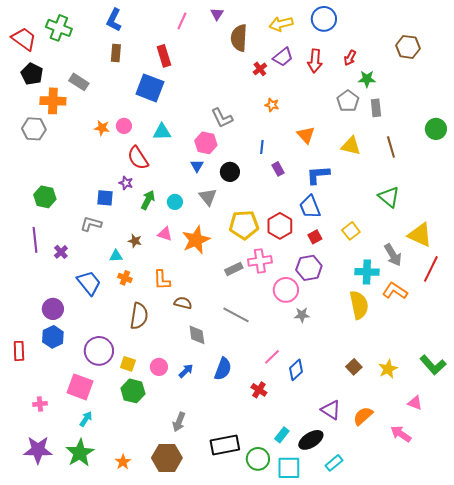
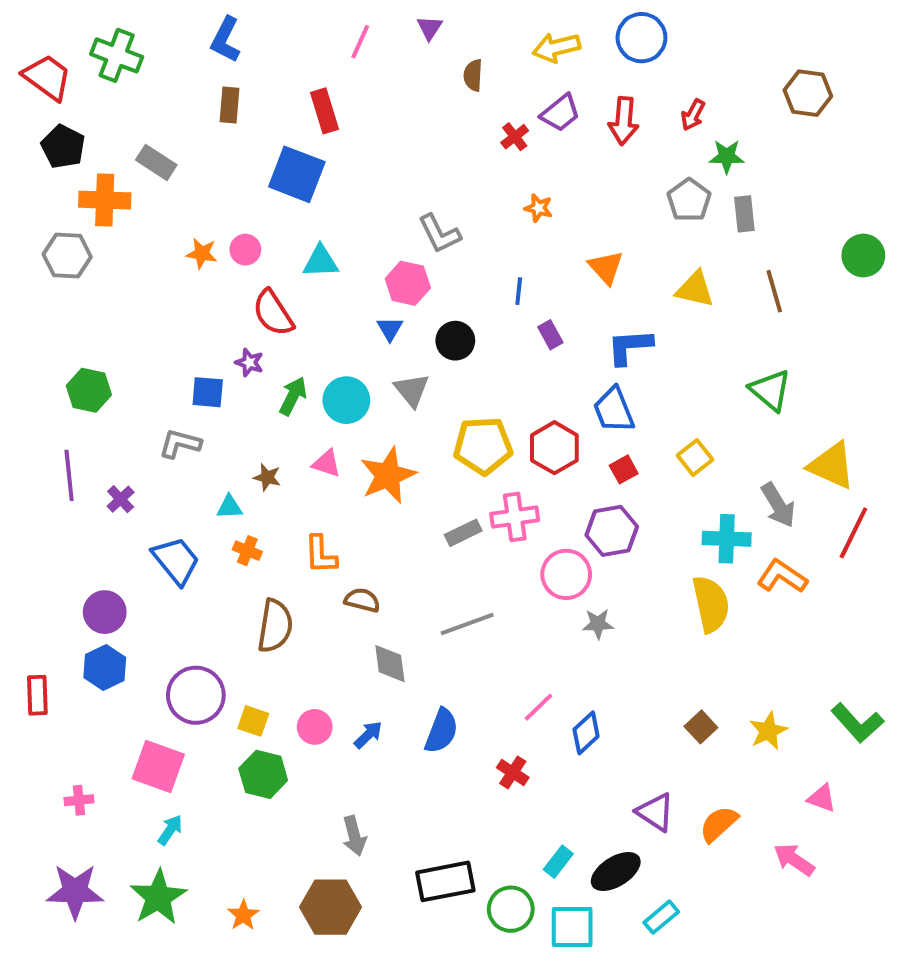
brown semicircle: (239, 38) -> (473, 75), size x0.6
cyan circle: (175, 202) -> (346, 400), size x1.5
gray line: (236, 315) -> (467, 624), turned -48
gray arrow: (179, 422) -> (354, 836), turned -36

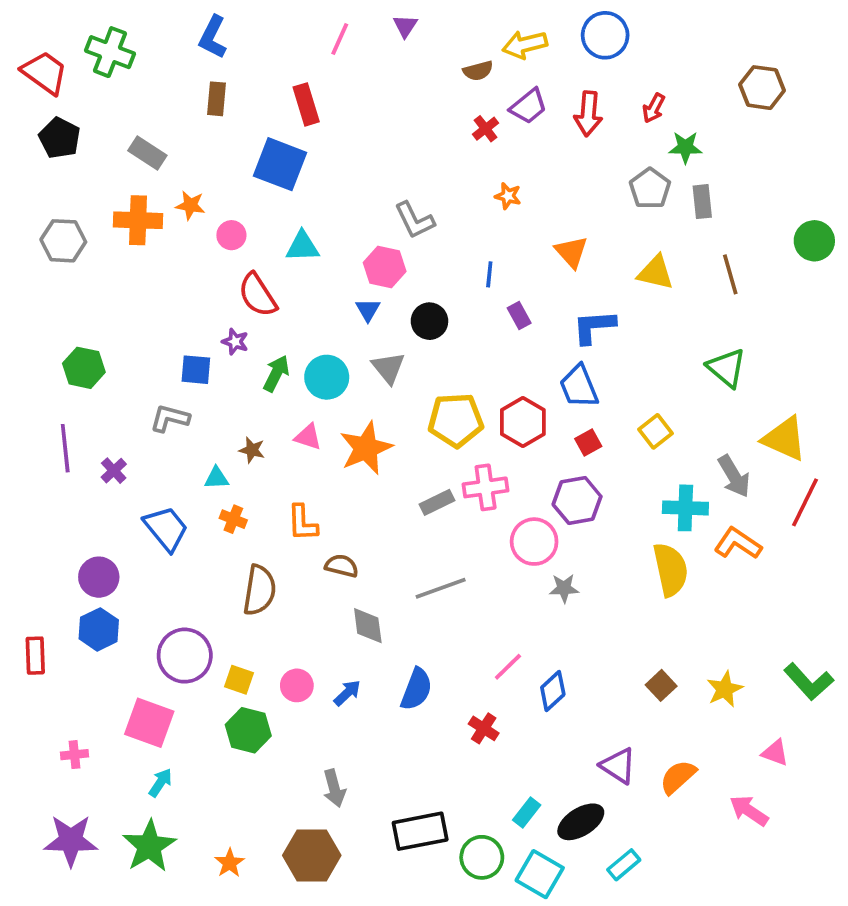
brown semicircle: (473, 75) -> (478, 71), moved, turned -108
orange cross: (105, 200) -> (138, 220), moved
orange star: (202, 254) -> (190, 205), moved
cyan square: (572, 927) -> (540, 874), turned 30

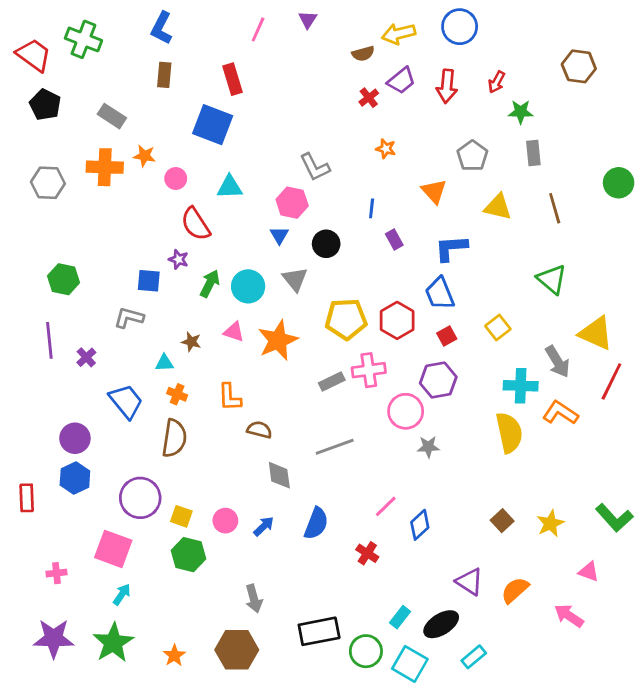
gray pentagon: (650, 188) -> (472, 156), moved
brown semicircle: (259, 590) -> (174, 438), moved

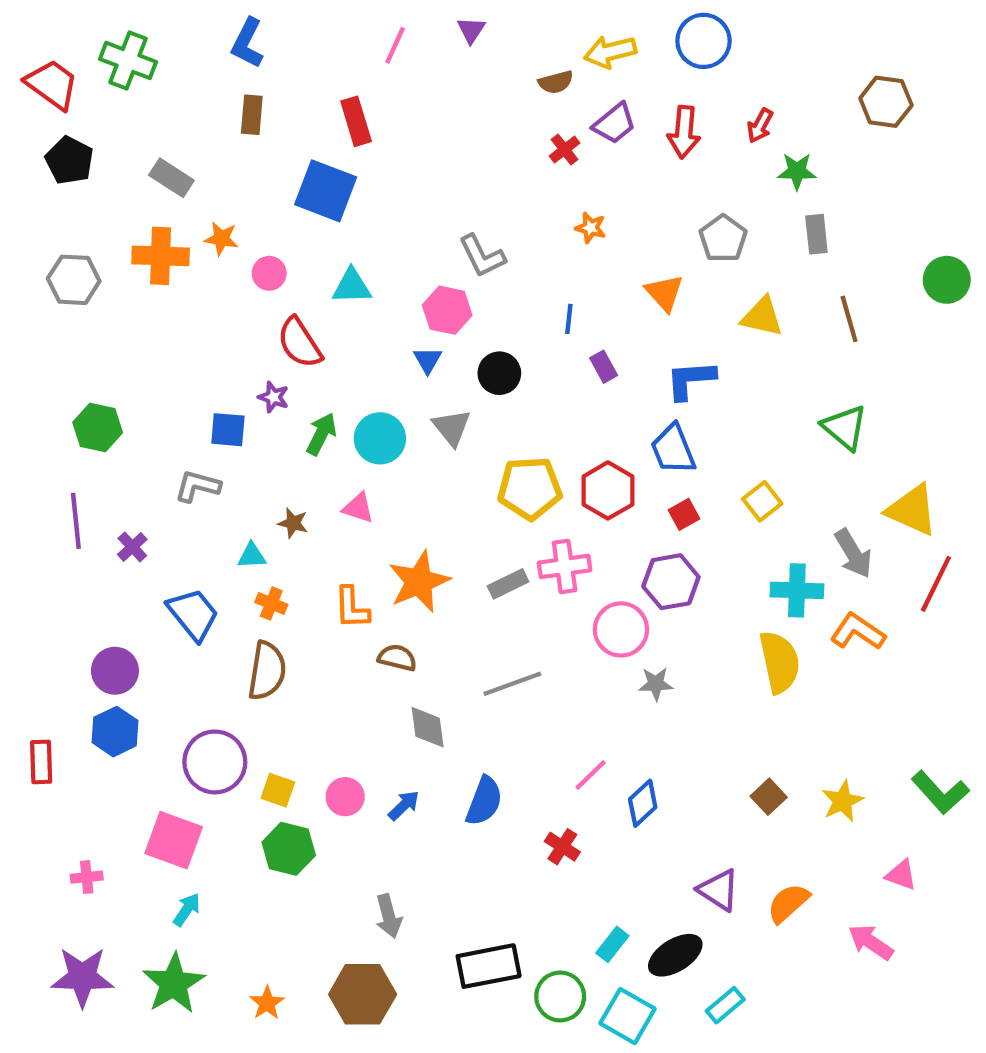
orange star: (278, 340) -> (419, 582), moved

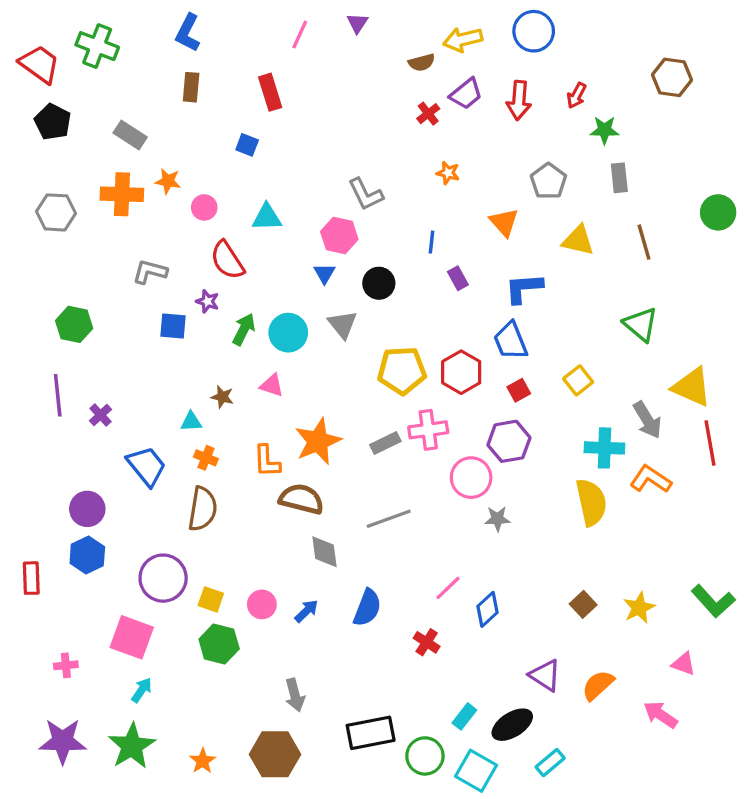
blue square: (326, 191) -> (247, 145), size x0.5
gray L-shape: (197, 486) -> (150, 272), moved
red line: (936, 584) -> (710, 443), turned -36
brown semicircle: (397, 658) -> (301, 499), size x1.5

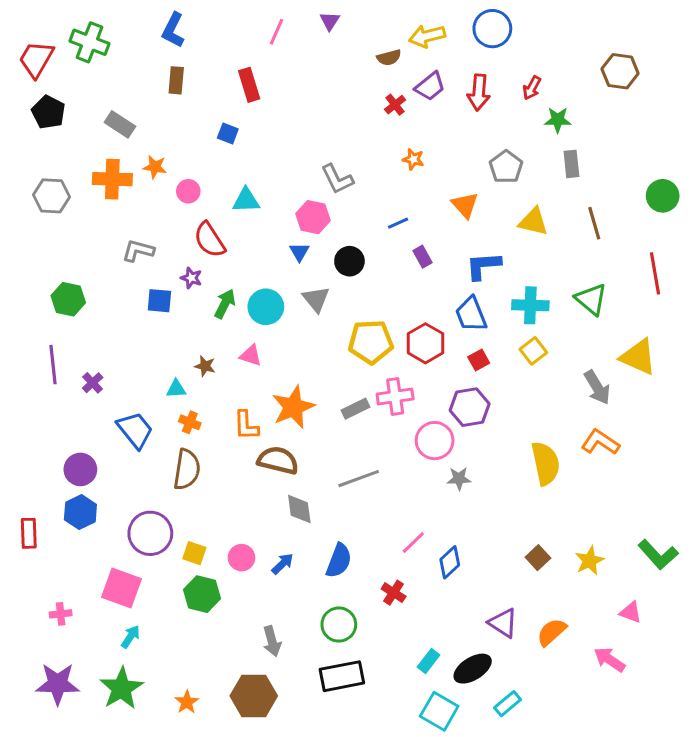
red trapezoid: (40, 64) -> (36, 59), turned -96
blue line: (432, 242) -> (398, 223), turned 60
red line: (710, 443) -> (655, 273), moved
cyan cross: (604, 448) -> (530, 305), moved
green circle: (425, 756) -> (339, 625), moved

